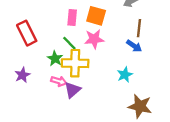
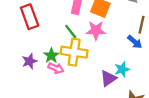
green star: (55, 59) -> (51, 56), moved
purple star: (22, 75) -> (30, 61), moved
purple triangle: (72, 90) -> (108, 78), moved

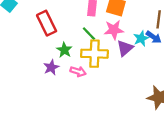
green star: (51, 56) -> (64, 50), moved
cyan star: (122, 69) -> (141, 38), moved
purple triangle: (108, 78) -> (125, 48), moved

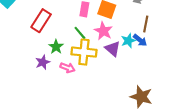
red rectangle: (47, 23) -> (41, 21), turned 55
pink star: (114, 30) -> (103, 31), turned 30
purple triangle: (125, 48) -> (113, 49), turned -42

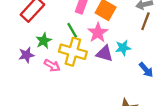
brown line: (146, 24) -> (145, 21), moved
blue arrow: (140, 40) -> (146, 70), moved
purple triangle: (113, 49) -> (105, 54), turned -35

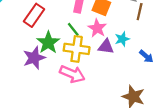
green star: (44, 41) -> (48, 43), size x1.5
purple star: (26, 55) -> (34, 58), size x1.5
pink arrow: (52, 65) -> (72, 74), moved, size x1.6

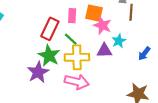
red rectangle: (34, 15) -> (50, 29), moved
pink star: (97, 28) -> (102, 25), moved
blue arrow: (146, 56) -> (144, 54), turned 96

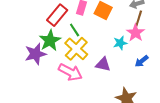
pink star: (102, 25) -> (136, 33), moved
purple triangle: (104, 51) -> (103, 64), moved
yellow cross: (77, 57) -> (76, 49), turned 30

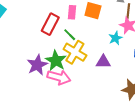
green star: (50, 41) -> (56, 61), moved
pink arrow: (70, 72) -> (59, 77), moved

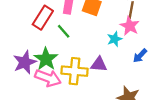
yellow cross: (75, 52) -> (75, 71), moved, turned -30

